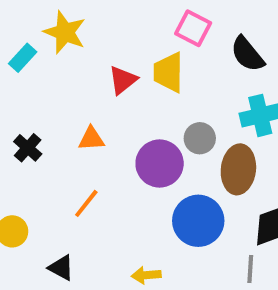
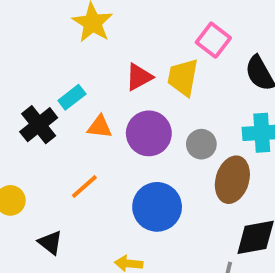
cyan rectangle: (23, 58) -> (72, 97), moved
black cross: (28, 148) -> (39, 125), size x1.4
purple circle: (160, 164) -> (149, 133), moved
blue circle: (198, 221) -> (157, 207), moved

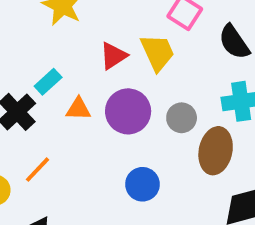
yellow trapezoid: (183, 77) -> (157, 52), turned 150
orange line: (84, 186) -> (37, 170), moved
blue circle: (157, 207) -> (142, 184), size x0.7

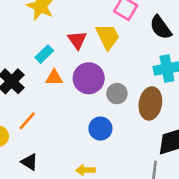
red triangle: (113, 56) -> (77, 40), turned -30
cyan rectangle: (48, 82) -> (44, 54), moved
gray circle: (182, 118) -> (117, 94), moved

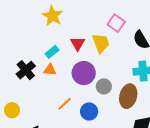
orange triangle: (54, 78) -> (50, 70), moved
orange line: (27, 121) -> (65, 104), moved

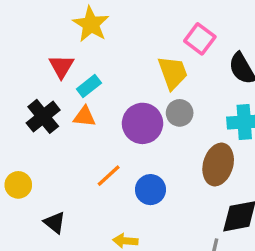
red triangle: (78, 44) -> (61, 66), moved
gray circle: (104, 86) -> (180, 113), moved

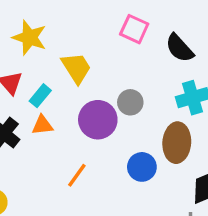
yellow trapezoid: (173, 73) -> (76, 68), moved
blue circle: (150, 190) -> (142, 167), moved

